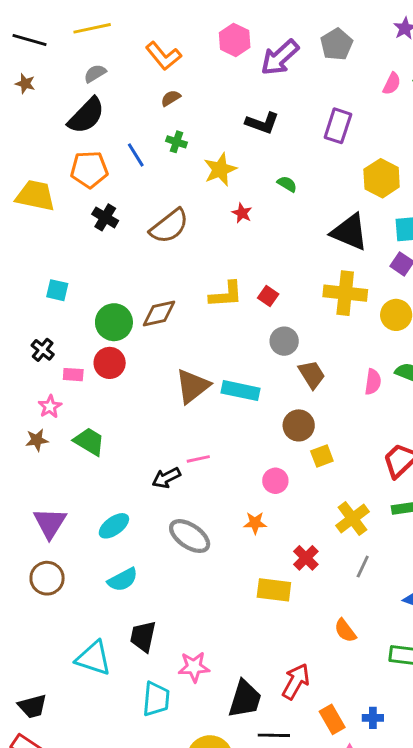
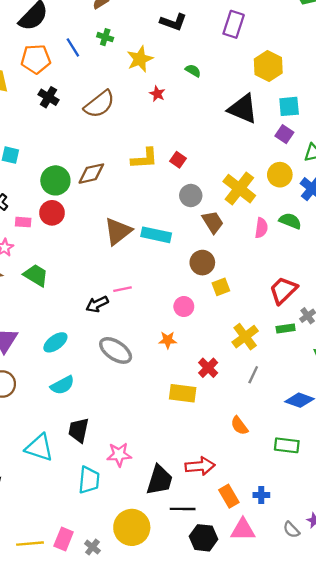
yellow cross: (345, 293) -> (239, 189), moved, turned 32
red arrow: (296, 681) -> (200, 466), turned 56

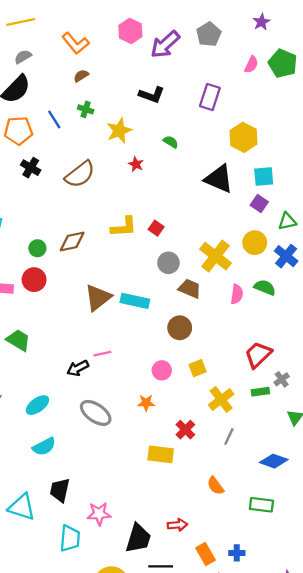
green circle: (55, 180) -> (37, 248), size x0.6
brown trapezoid: (213, 222) -> (190, 289), turned -35
yellow square: (221, 287) -> (198, 368), moved
red arrow: (200, 466) -> (177, 525), size x0.7

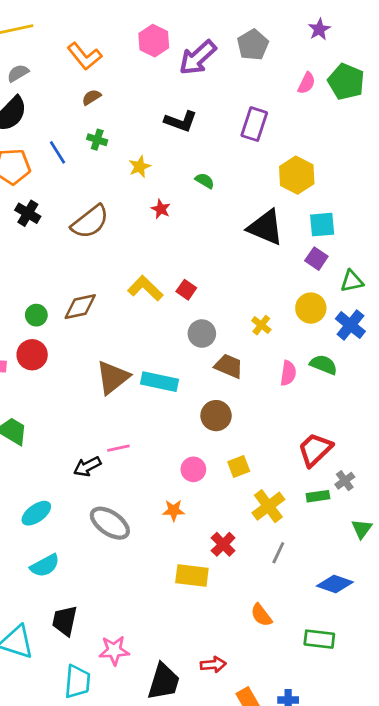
yellow star: (119, 131) -> (140, 167), size x0.7
yellow L-shape: (124, 227) -> (145, 288), turned -132
yellow cross: (216, 256) -> (261, 325), size x0.5

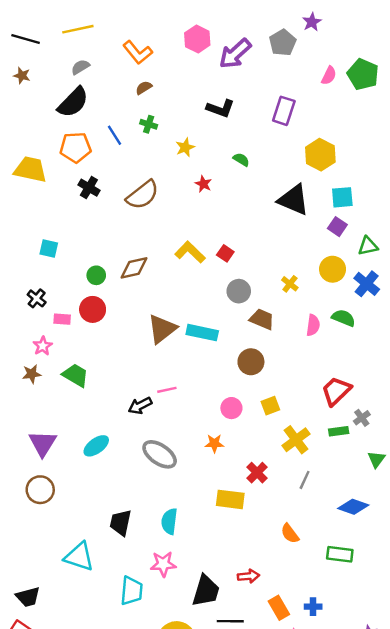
purple star: (319, 29) -> (312, 22), moved
cyan semicircle: (45, 566) -> (169, 521), moved, turned 125
black trapezoid: (65, 621) -> (121, 523), moved

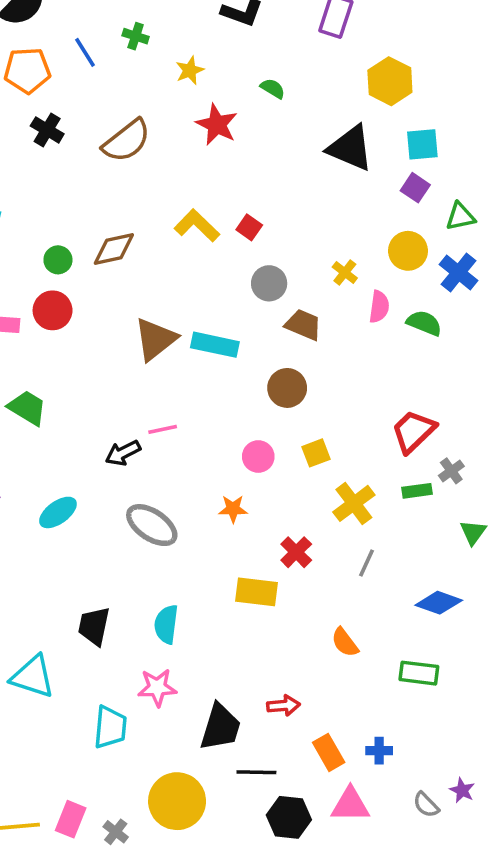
red star: (203, 184) -> (217, 125), size x1.6
pink semicircle: (313, 325) -> (379, 307), moved

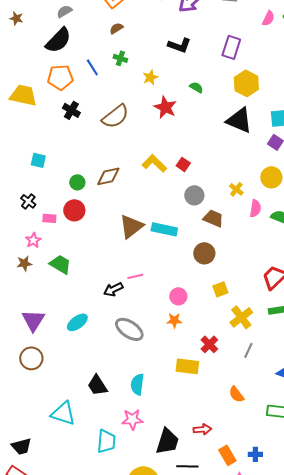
yellow hexagon: (390, 81) -> (246, 83), moved
pink circle: (258, 457) -> (178, 296), moved
black trapezoid: (94, 626) -> (97, 385), turned -45

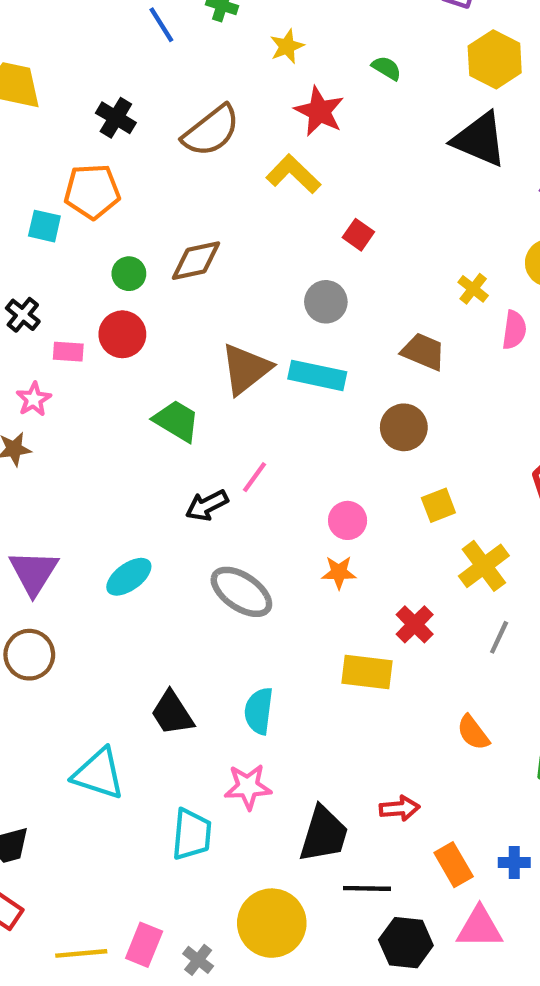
orange pentagon: (60, 77) -> (92, 191), moved
yellow L-shape: (154, 163) -> (293, 174), moved
gray circle: (194, 195) -> (326, 302), moved
green trapezoid: (60, 264) -> (177, 421), moved
pink line: (135, 276) -> (254, 477), turned -42

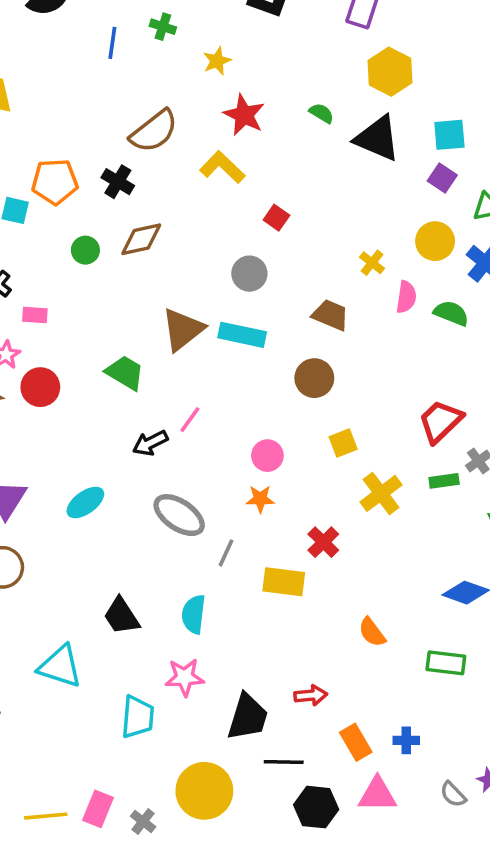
blue line: (161, 25) -> (112, 43), turned 40
green semicircle: (386, 68) -> (322, 113), moved
black cross: (116, 118) -> (118, 182), moved
red circle: (122, 334) -> (40, 387), moved
gray line: (499, 637) -> (226, 553), moved

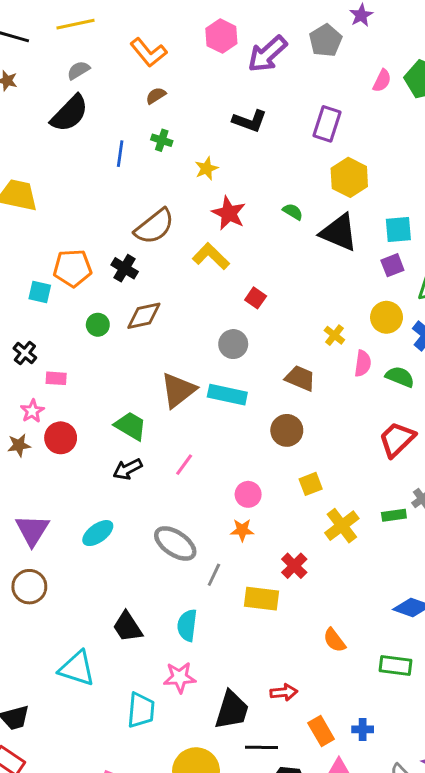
purple square: (442, 178) -> (392, 265), turned 35
red trapezoid: (440, 421) -> (397, 439), moved
black arrow: (150, 443) -> (128, 469), moved

